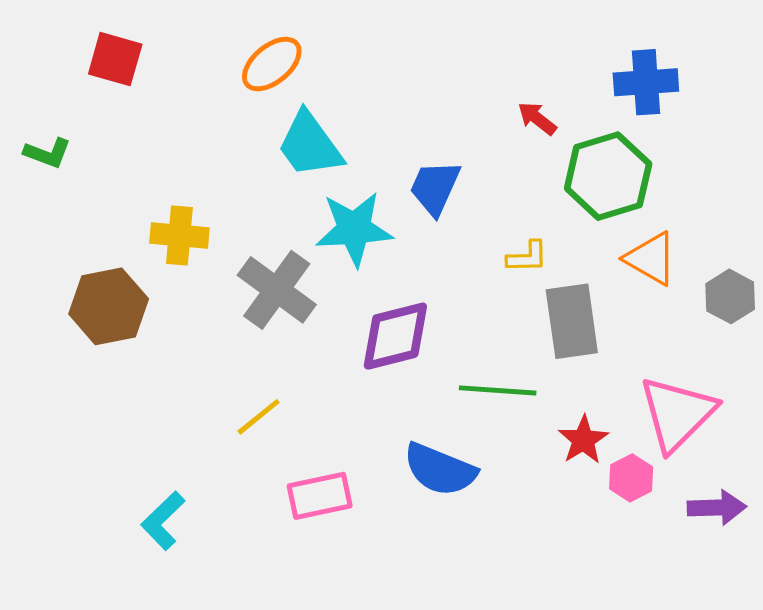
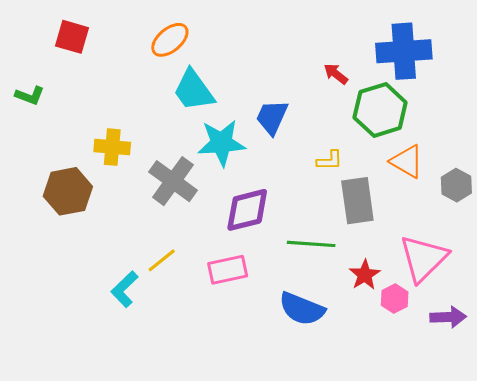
blue cross: (646, 82) -> (404, 51), size x1.4
blue semicircle: (440, 470) -> (302, 309), moved
pink rectangle: (320, 496) -> (228, 270), moved
cyan L-shape: (163, 521) -> (125, 289), moved

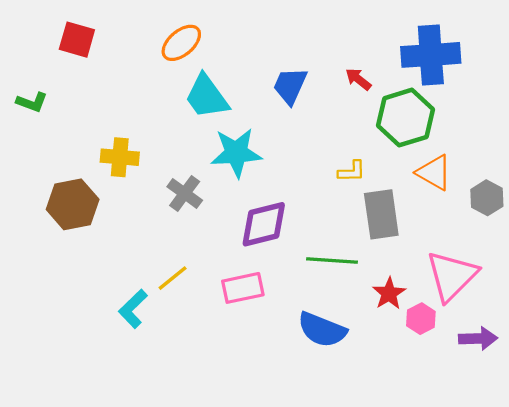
blue trapezoid: (272, 117) -> (290, 86), moved
gray cross: (173, 181) -> (185, 193), size x0.7

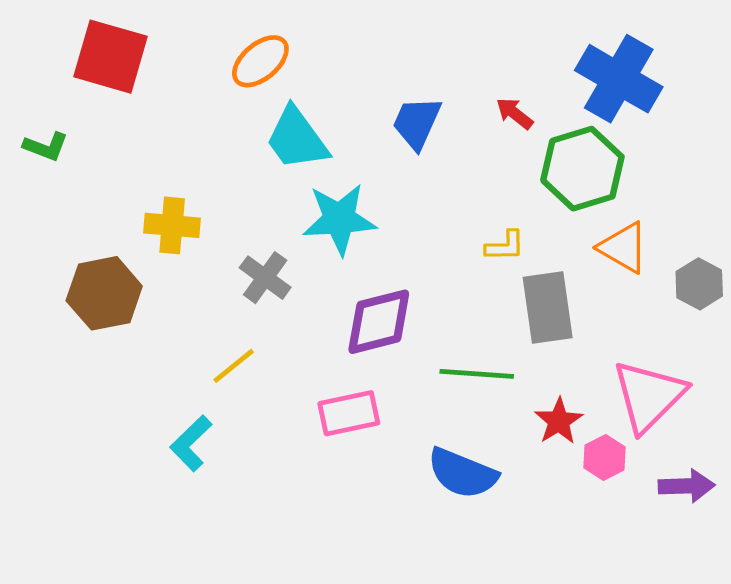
red square: (77, 40) -> (110, 57), size x1.4
blue cross: (431, 55) -> (619, 79), turned 34
yellow line: (173, 278) -> (234, 366), moved

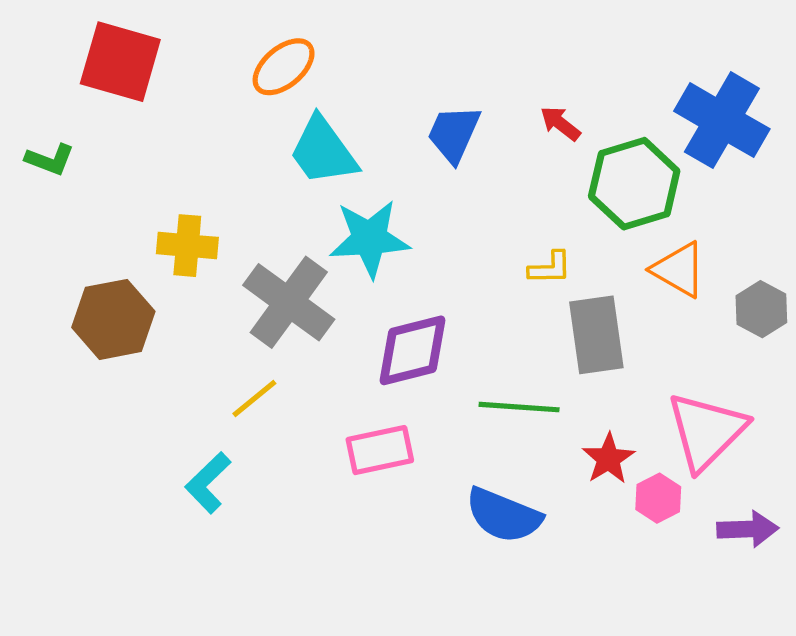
blue cross: (619, 79) -> (722, 120), moved
gray cross: (265, 278) -> (289, 302), size x1.6

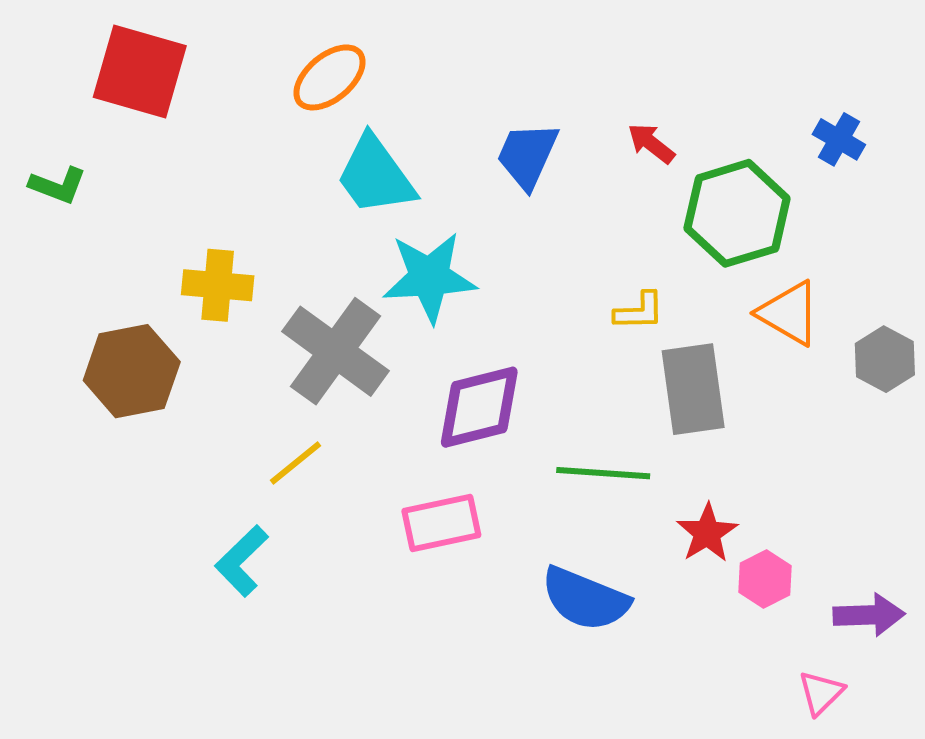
blue cross: (722, 120) -> (839, 139), size x0.5
pink triangle: (706, 431) -> (821, 693), moved, size x0.5

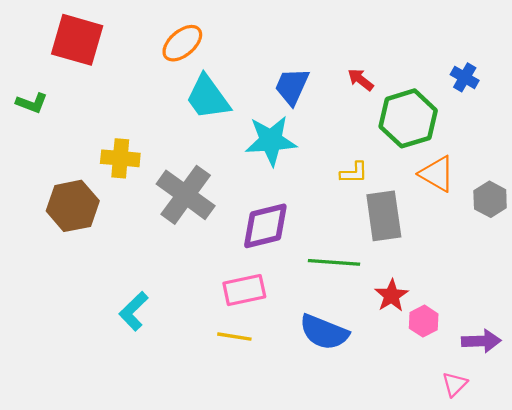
cyan star: (429, 277) -> (271, 141), moved
yellow line: (296, 463) -> (234, 337), moved, turned 48

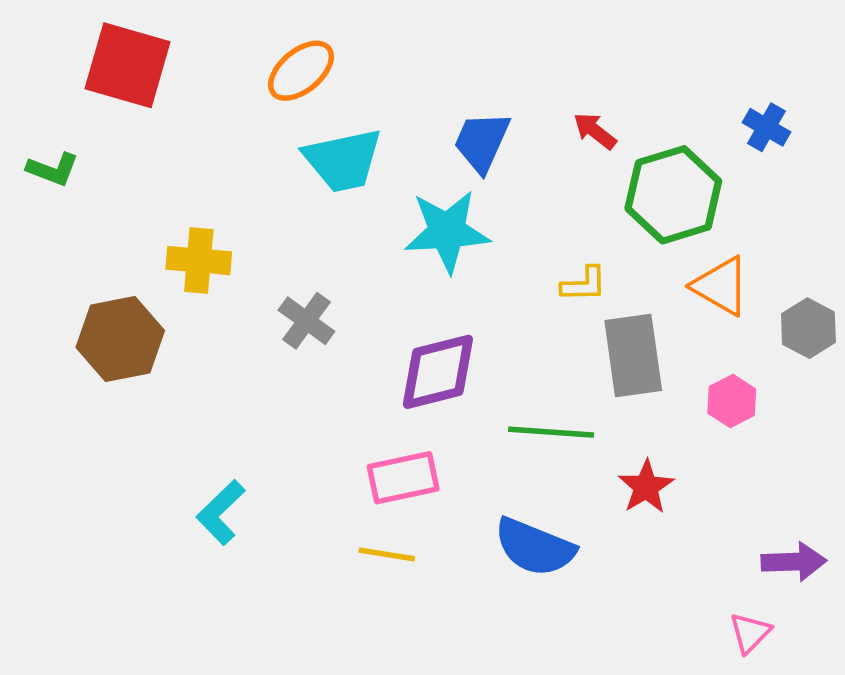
cyan trapezoid: (208, 97) -> (343, 160), turned -66
gray cross: (186, 195) -> (306, 321), size x0.6
pink hexagon: (424, 321) -> (732, 401), moved

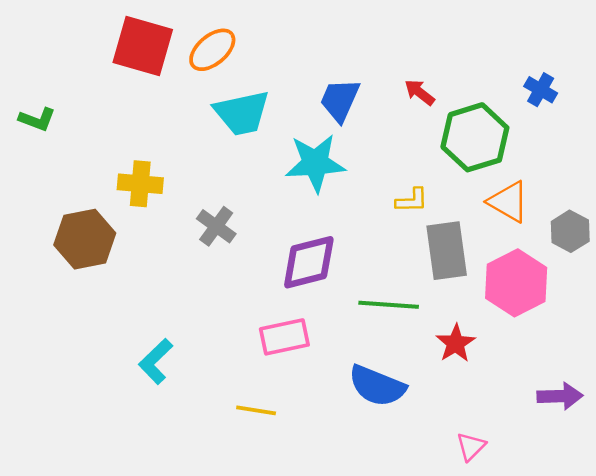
red square: (128, 65) -> (143, 46), moved
pink hexagon: (732, 401) -> (516, 283), size x1.8
yellow line: (387, 554) -> (256, 410), moved
pink triangle: (750, 633) -> (471, 446), moved

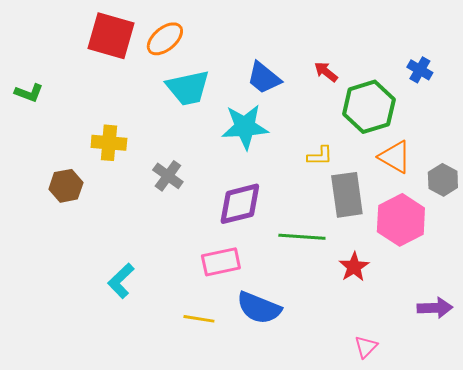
blue trapezoid: (340, 100) -> (264, 78), turned -75
brown hexagon: (85, 239) -> (66, 186), size x0.7
blue semicircle: (377, 386) -> (259, 308), moved

